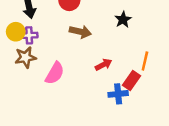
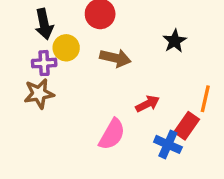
yellow circle: (16, 32) -> (66, 48), moved
pink semicircle: (55, 73) -> (112, 134), moved
blue cross: (118, 94) -> (168, 144), turned 30

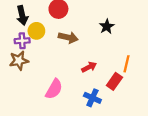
pink semicircle: (112, 134) -> (54, 89), moved
blue cross: (168, 144) -> (92, 98), moved

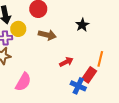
pink semicircle: (54, 89) -> (23, 82), moved
blue cross: (92, 98) -> (78, 86), moved

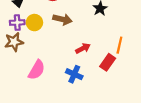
yellow circle: (18, 29) -> (34, 23), moved
blue cross: (78, 86) -> (74, 74), moved

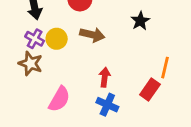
purple cross: (17, 23) -> (35, 39), turned 32
brown star: (14, 42) -> (30, 63), turned 30
red arrow: (83, 48) -> (105, 77), moved, turned -56

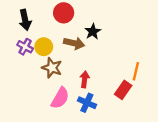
black star: (140, 21) -> (93, 32), moved
brown star: (30, 63) -> (52, 68), moved
pink semicircle: (59, 99) -> (60, 98), moved

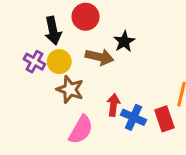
black arrow: (25, 20) -> (53, 31), moved
red rectangle: (123, 90) -> (164, 119), turned -54
blue cross: (87, 103) -> (133, 117), moved

